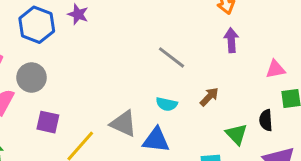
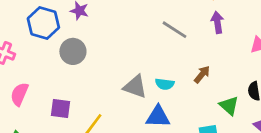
gray line: (172, 57) -> (175, 30), moved
gray circle: (32, 78) -> (73, 51), moved
gray triangle: (123, 124) -> (135, 87), moved

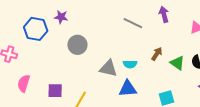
gray circle: (73, 51) -> (77, 45), moved
green triangle: (229, 106) -> (177, 63), moved

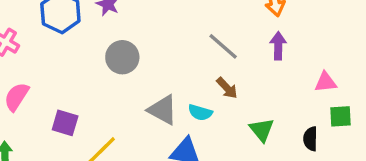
brown arrow: (157, 54) -> (227, 88), moved, turned 88
green triangle: (177, 63) -> (262, 130), moved

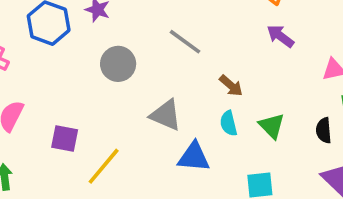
gray line: (223, 46) -> (185, 42), moved
purple arrow: (278, 46) -> (280, 36), turned -48
cyan semicircle: (200, 112) -> (229, 123), moved, turned 65

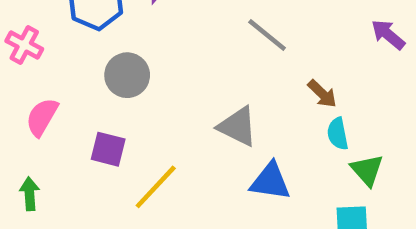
gray circle: (118, 64) -> (127, 75), moved
cyan semicircle: (229, 123) -> (338, 134), moved
green triangle: (272, 126) -> (367, 170), moved

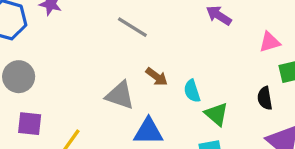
gray circle: (127, 75) -> (19, 77), moved
brown arrow: (322, 94) -> (157, 77), moved

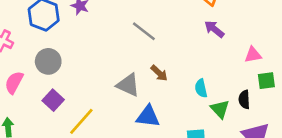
cyan semicircle: (192, 91) -> (201, 88), moved
green triangle: (216, 114) -> (220, 109), moved
purple square: (30, 124) -> (53, 100), turned 30

